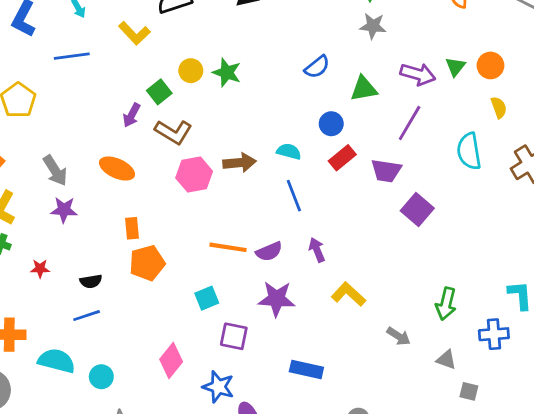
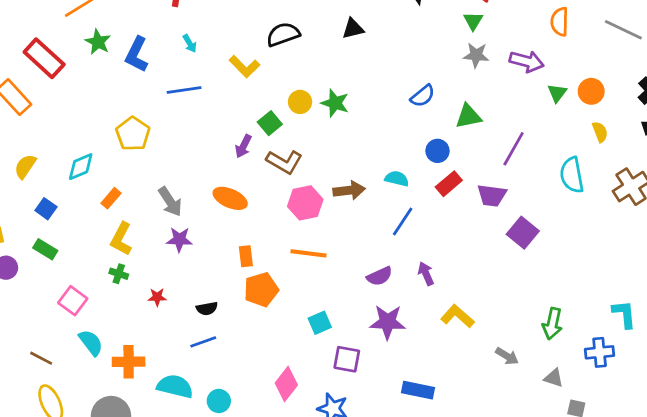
purple arrow: (418, 74) -> (527, 61), moved
blue line: (294, 196) -> (403, 221), turned 56
orange line: (228, 247) -> (309, 253), moved

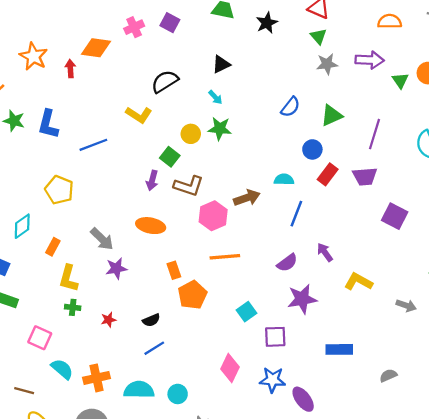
orange semicircle: (560, 22) -> (390, 21), turned 100
cyan arrow: (190, 43) -> (215, 97), moved
purple square: (523, 233) -> (395, 216), moved

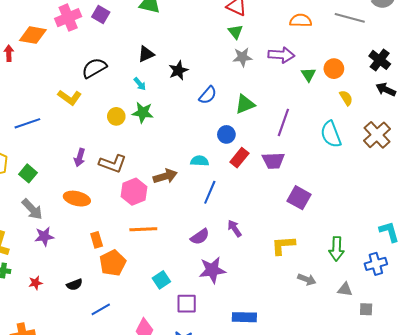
black star: (267, 23) -> (178, 70), moved
pink cross: (134, 27) -> (68, 18), size x1.4
green square: (170, 157) -> (28, 173), moved
yellow L-shape: (358, 282) -> (283, 245), moved, turned -35
blue line: (154, 348) -> (101, 309), moved

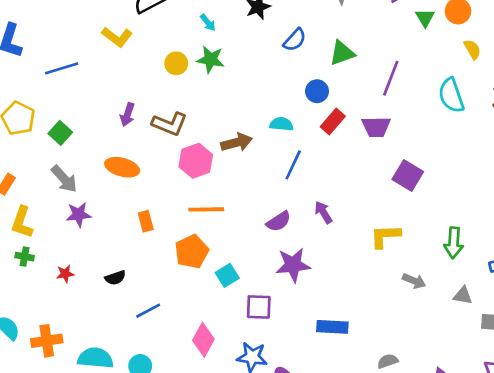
orange pentagon: (113, 263) -> (192, 252), moved

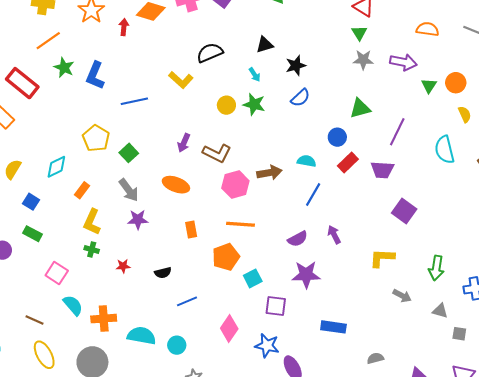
blue semicircle: (295, 40) -> (300, 98), moved

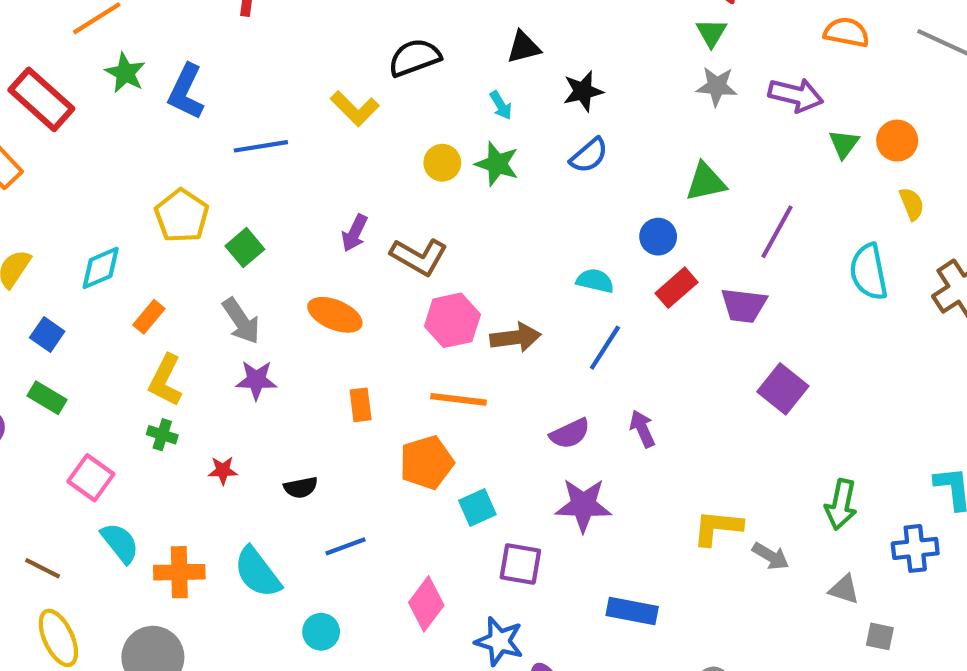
brown arrow: (269, 173) -> (515, 337), moved
yellow L-shape: (382, 258) -> (717, 528), moved
cyan semicircle: (141, 336) -> (257, 572), moved, turned -140

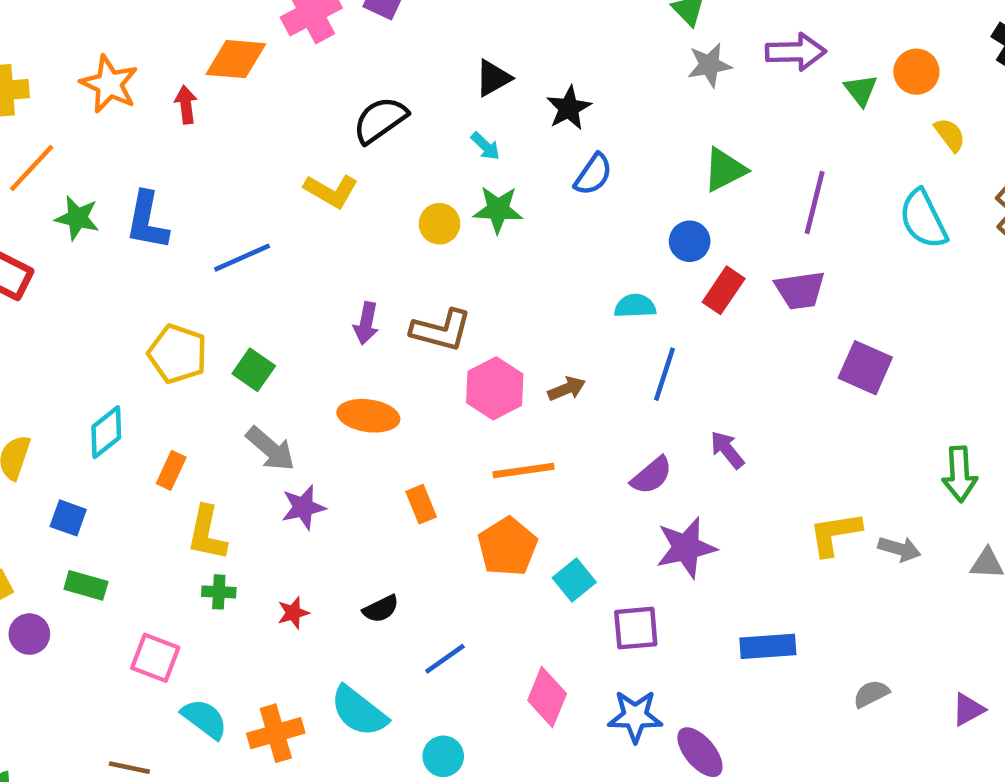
brown arrow: (515, 337) -> (567, 389), size x0.7

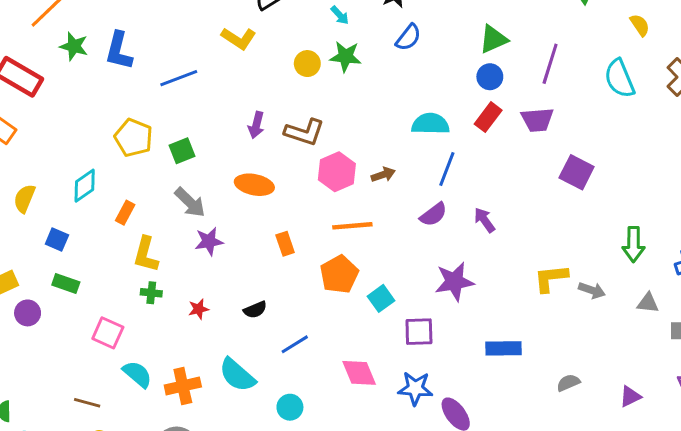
blue circle: (690, 241) -> (490, 77), moved
cyan semicircle: (635, 306) -> (430, 124), size x1.4
green square: (254, 370) -> (182, 151), turned 30
purple semicircle: (652, 475) -> (433, 214), moved
pink diamond: (547, 697) -> (359, 373), turned -48

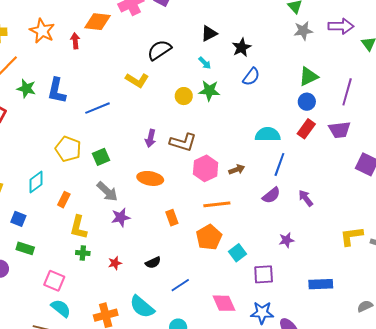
purple star: (454, 282) -> (286, 240), size x0.6
cyan semicircle: (137, 374) -> (61, 308), moved

